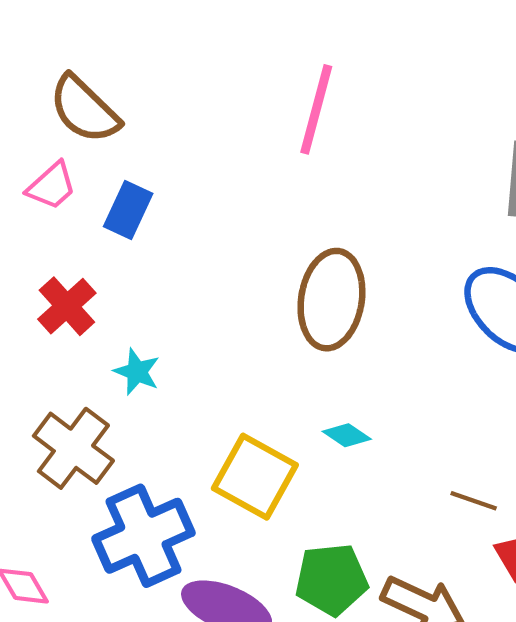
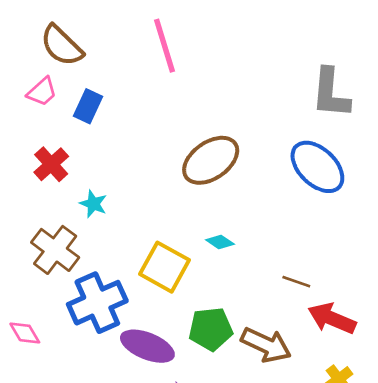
pink line: (316, 109) -> (165, 46), moved, turned -32
brown ellipse: (331, 300) -> (211, 160), turned 46

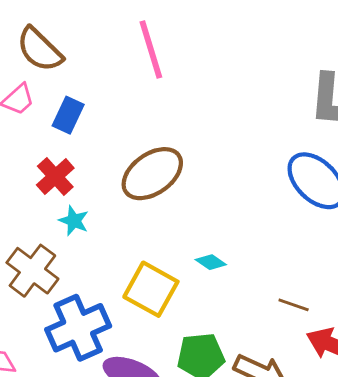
brown ellipse: (211, 160) -> (152, 174), moved
red cross: (51, 164) -> (55, 176), moved

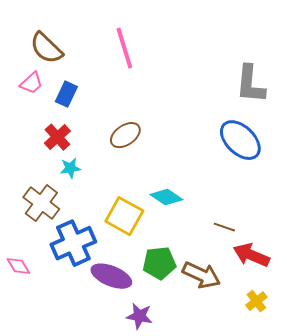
brown ellipse: (152, 174) -> (125, 135), size x0.7
cyan star: (74, 221) -> (70, 168), turned -30
cyan diamond: (211, 262) -> (166, 197), size x1.5

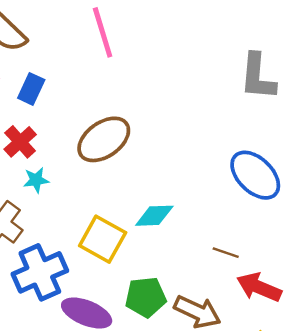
brown ellipse: (125, 135) -> (104, 139), size x1.4
blue ellipse: (240, 140) -> (255, 175), moved
cyan diamond: (166, 197) -> (154, 216), turned -36

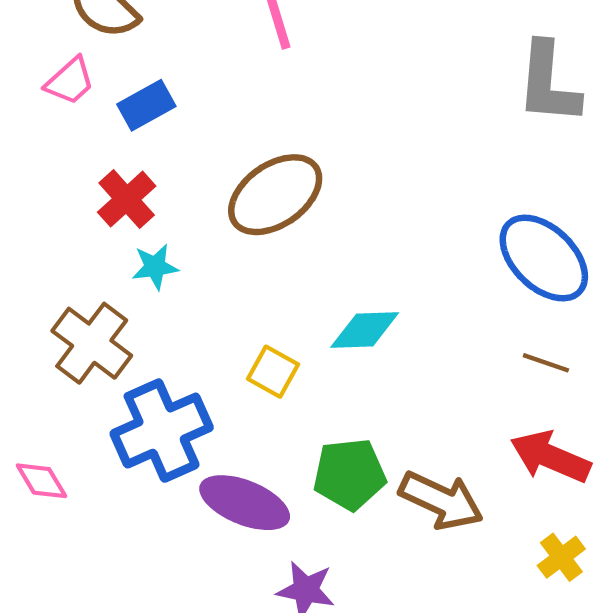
blue rectangle: (31, 89) -> (146, 105), turned 36
yellow square: (103, 239) -> (273, 372), size x0.6
brown line: (226, 253) -> (546, 363), moved

